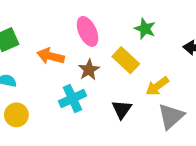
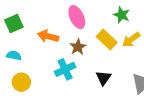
yellow arrow: (157, 86) -> (131, 39), moved

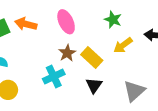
orange arrow: (48, 36) -> (26, 24), moved
yellow rectangle: (107, 39) -> (92, 57), moved

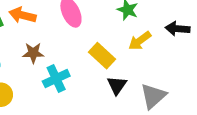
brown star: (67, 53) -> (33, 53), moved, turned 30
black triangle: (94, 85) -> (117, 85), moved

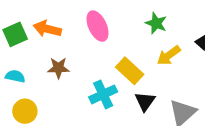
cyan cross: (56, 79) -> (103, 94), moved

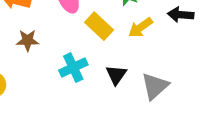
yellow rectangle: (130, 71) -> (99, 26), moved

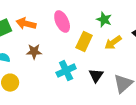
yellow rectangle: (99, 26) -> (84, 42), turned 72

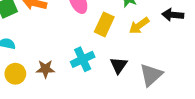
brown star: (34, 52) -> (45, 69), moved

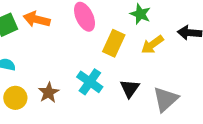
cyan cross: (83, 59) -> (90, 82), turned -30
brown star: (45, 69) -> (49, 93), turned -30

